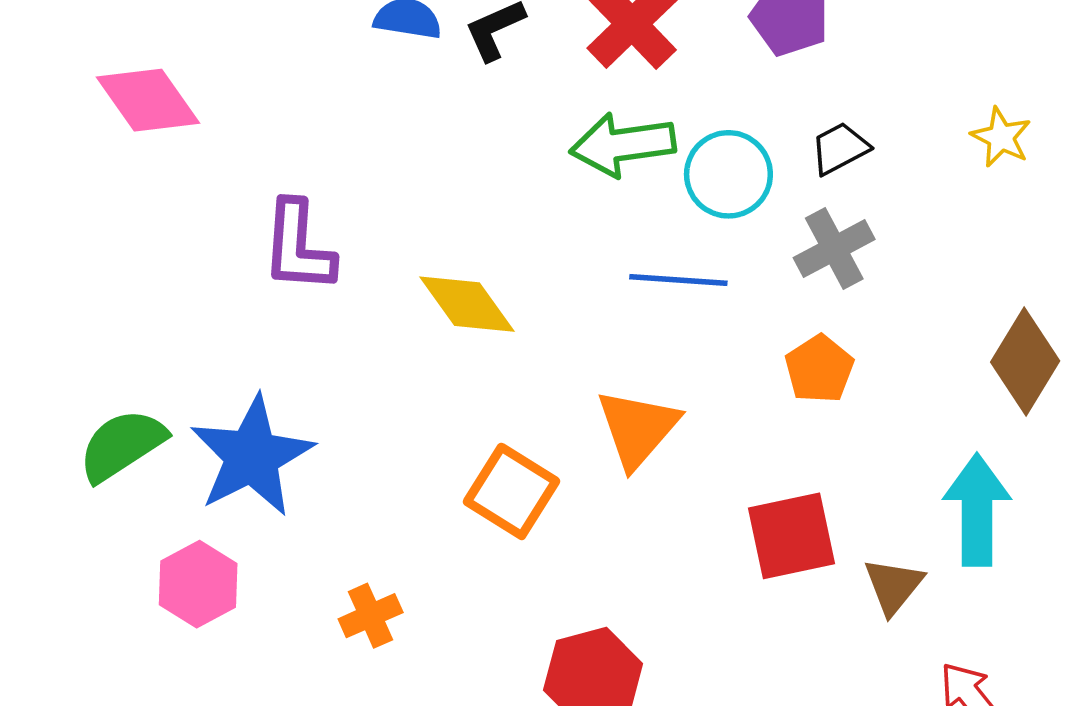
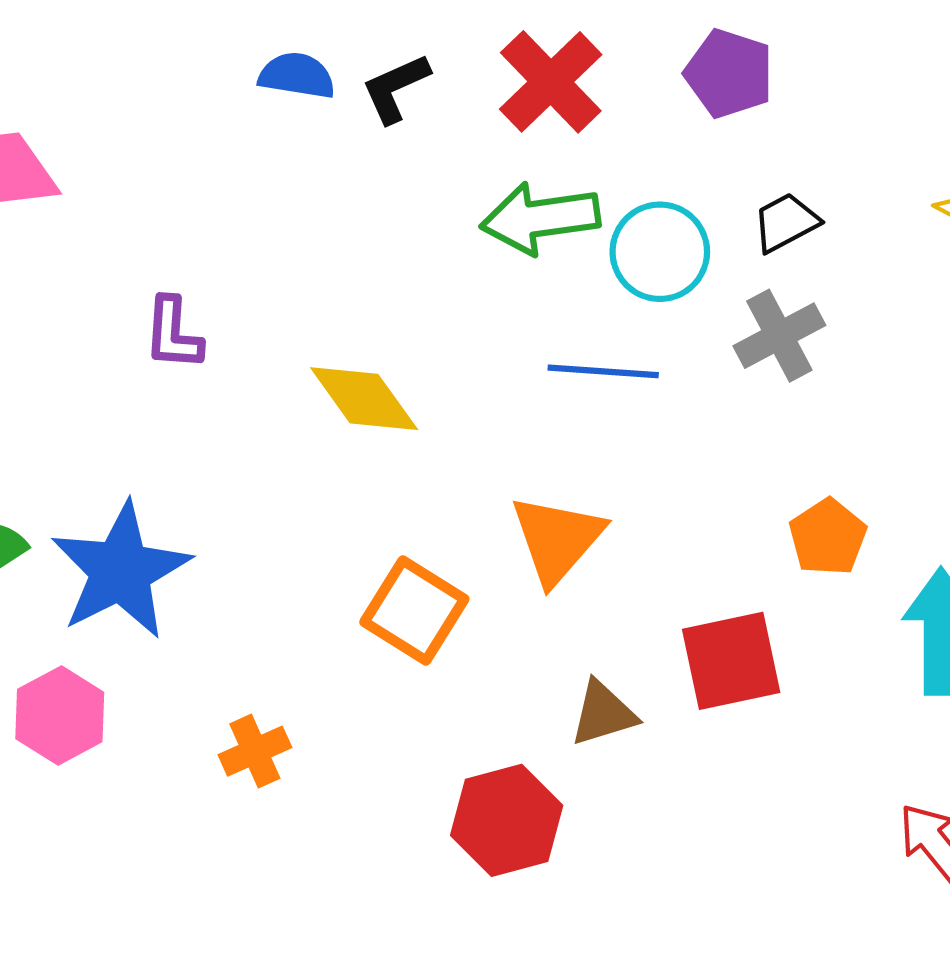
purple L-shape: (298, 247) -> (173, 334), size x0.7
orange pentagon: (819, 369) -> (828, 537), moved
brown triangle: (894, 586) -> (603, 713), moved, turned 34

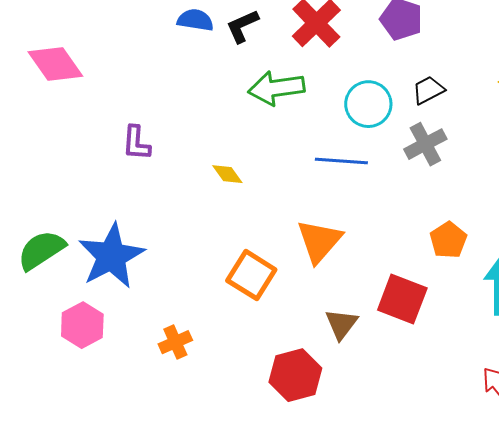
green arrow: (540, 218) -> (276, 88), moved
yellow diamond: (364, 399) -> (227, 174), size x0.6
red square: (731, 661) -> (402, 299), turned 33
brown triangle: (603, 713) -> (341, 324), turned -36

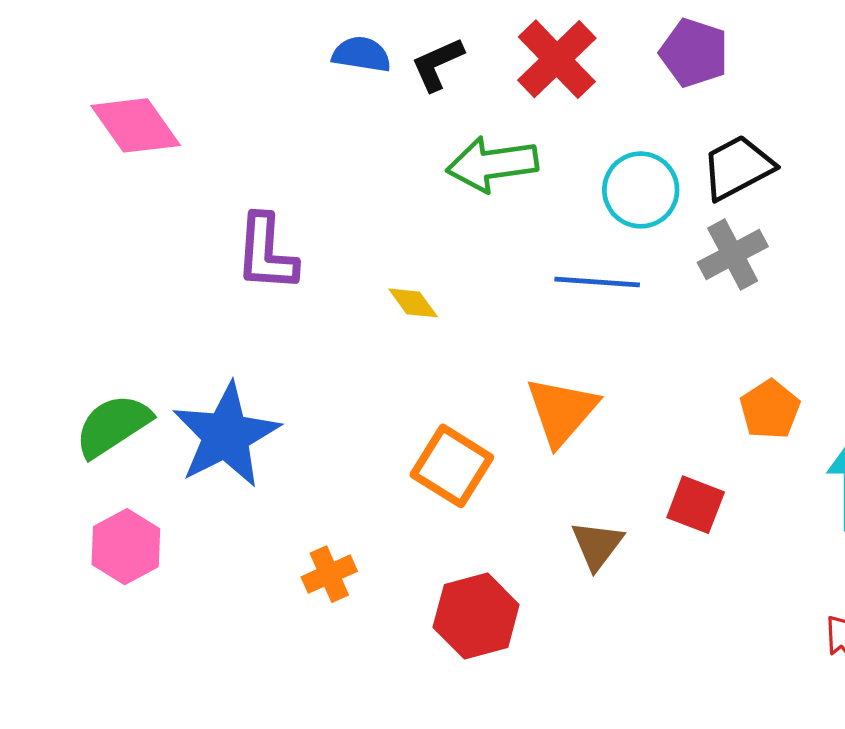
black trapezoid: (428, 90) -> (738, 167), size x1.4
purple L-shape: (136, 143) -> (266, 253), size x1.4
red square: (402, 299) -> (696, 505), size x0.7
pink hexagon: (82, 325) -> (126, 547), moved
red hexagon: (295, 375) -> (476, 616), moved

